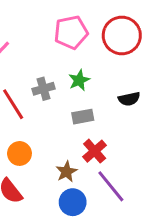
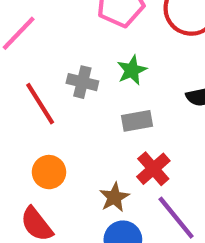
gray cross: (44, 89) -> (82, 82), turned 30

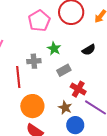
red line: (40, 104) -> (18, 77), turned 45
orange circle: (49, 172) -> (32, 106), size x1.5

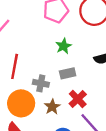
gray cross: (34, 61) -> (41, 83), moved
brown star: (65, 108) -> (52, 107), moved

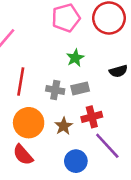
gray cross: (41, 83) -> (55, 90), moved
red cross: (78, 99) -> (92, 117), turned 30

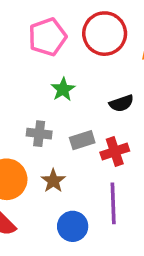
gray rectangle: (80, 88) -> (82, 140), moved
red cross: (92, 117) -> (115, 152), moved
purple line: (107, 146) -> (113, 203), turned 44

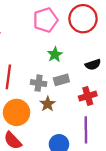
gray rectangle: (82, 140) -> (61, 80), moved
brown star: (53, 181) -> (48, 104), moved

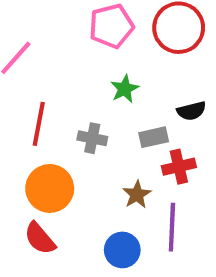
gray rectangle: (61, 80) -> (154, 137), moved
brown star: (48, 104) -> (137, 194), moved

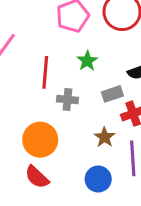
red line: (39, 124) -> (45, 72), moved

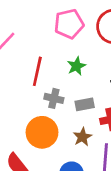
gray rectangle: (112, 94) -> (85, 104), moved
orange circle: (40, 140) -> (42, 132), moved

